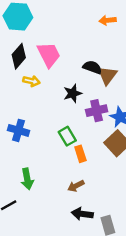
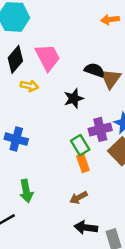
purple cross: (97, 111) -> (100, 129), moved
green rectangle: (67, 136) -> (80, 145), moved

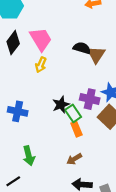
yellow arrow: (29, 86) -> (41, 65), moved, turned 104
black star: (74, 98) -> (61, 105), moved
purple cross: (100, 129) -> (90, 99), turned 30

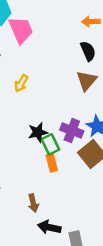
pink trapezoid: (41, 39) -> (21, 30), moved
black semicircle: (82, 48) -> (88, 51), moved, turned 42
brown arrow: (74, 159) -> (33, 203), moved, turned -80

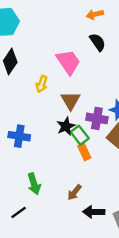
pink trapezoid: (21, 30) -> (68, 62), moved
brown triangle: (87, 81) -> (70, 101), moved
brown arrow: (33, 203) -> (74, 192), turned 63

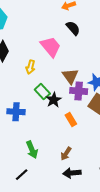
brown triangle: (70, 101) -> (70, 76), moved
green rectangle: (80, 135) -> (42, 92), moved
black arrow: (94, 212) -> (72, 173), moved

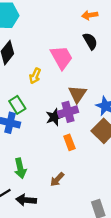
purple cross: (79, 91) -> (68, 112), moved, turned -30
green rectangle: (42, 92) -> (17, 105), moved
black arrow: (72, 173) -> (26, 200), moved

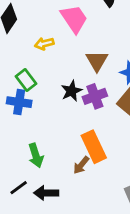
yellow arrow: (35, 76) -> (44, 44), turned 56
purple cross: (68, 112) -> (95, 96), moved
orange rectangle: (69, 142) -> (94, 147), moved, size x1.6

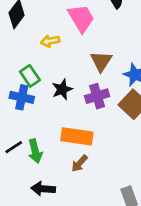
black star: (71, 91) -> (62, 89), moved
orange rectangle: (94, 147) -> (77, 136), moved, turned -60
black line: (19, 188) -> (14, 147), moved

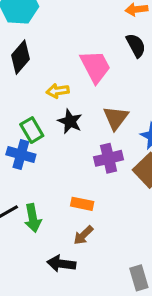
black star: (62, 89) -> (70, 121), moved, turned -30
orange rectangle: (77, 136) -> (82, 204), size x0.6
black arrow: (43, 189) -> (61, 264), moved

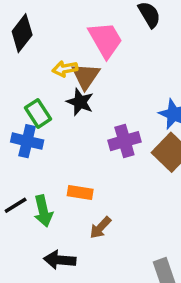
brown triangle: (116, 118) -> (86, 76), moved
orange rectangle: (82, 204) -> (80, 192), moved
black arrow: (61, 264) -> (60, 260), moved

